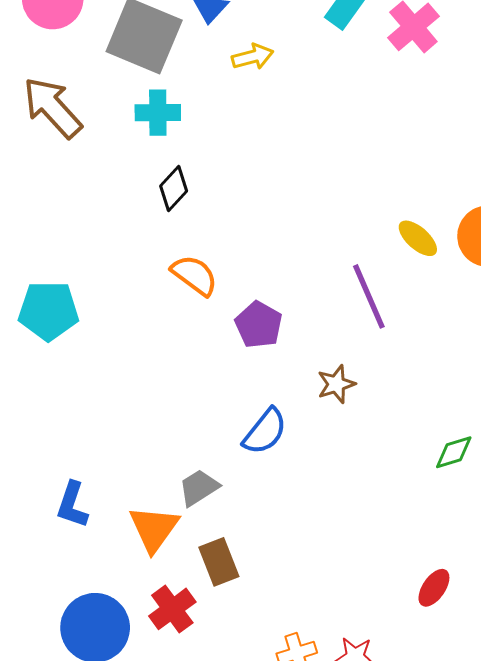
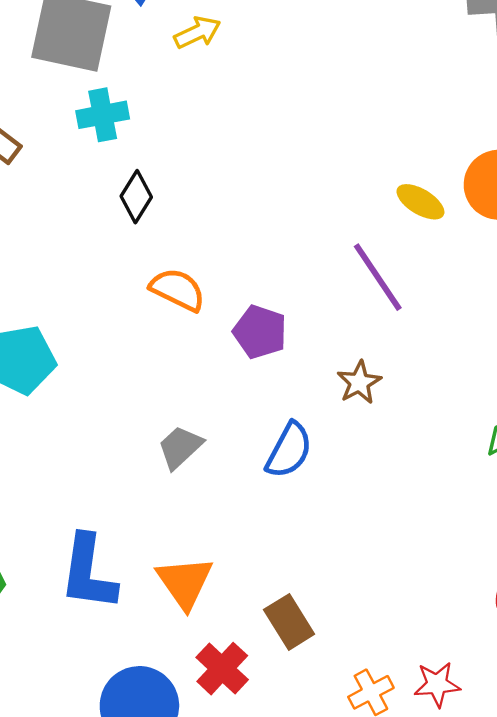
gray trapezoid: (199, 488) -> (180, 447), moved
blue L-shape: (72, 505) -> (88, 573), size x1.5
brown rectangle: (219, 562) -> (289, 622), moved

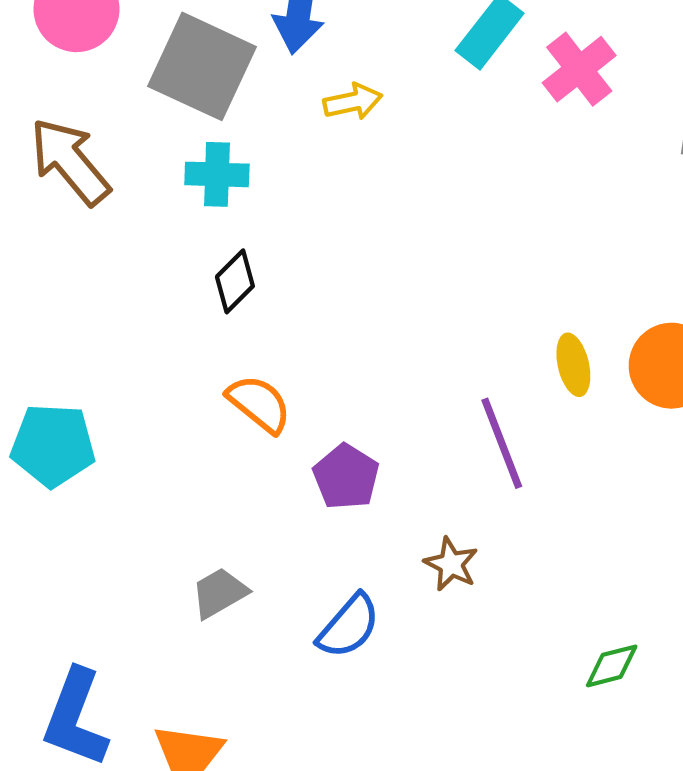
yellow ellipse: (420, 202) -> (573, 365), turned 33
brown star: (359, 382) -> (451, 564), turned -30

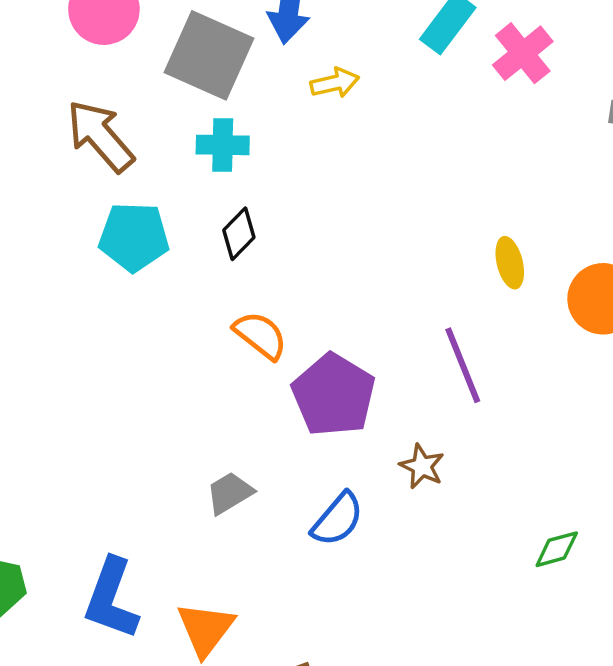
yellow ellipse: (573, 365) -> (510, 263), moved
cyan pentagon: (53, 445) -> (134, 237), moved
purple pentagon: (346, 477) -> (334, 395), size x1.5

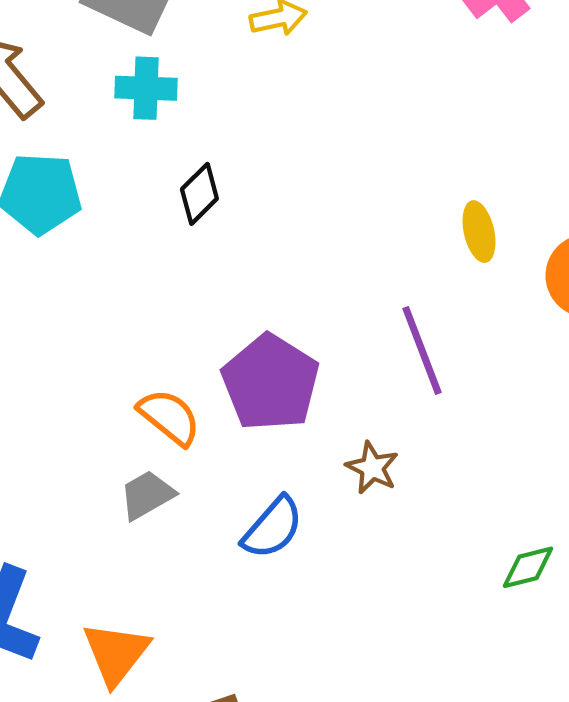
black diamond: (239, 234) -> (199, 194), moved
orange semicircle: (260, 335) -> (169, 417), moved

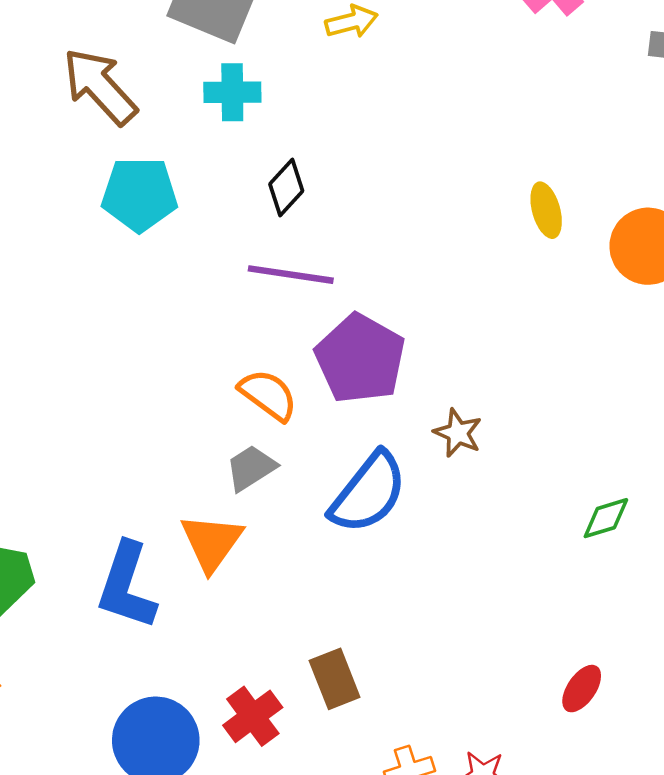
purple line: (422, 350) -> (291, 275), moved, turned -58
blue semicircle: (273, 528) -> (368, 493), size x1.4
orange triangle: (116, 653) -> (212, 542), moved

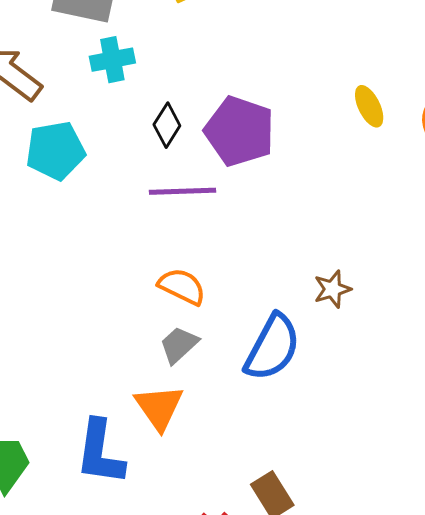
purple pentagon: (360, 359) -> (240, 131), moved
brown star: (458, 433) -> (332, 289), turned -30

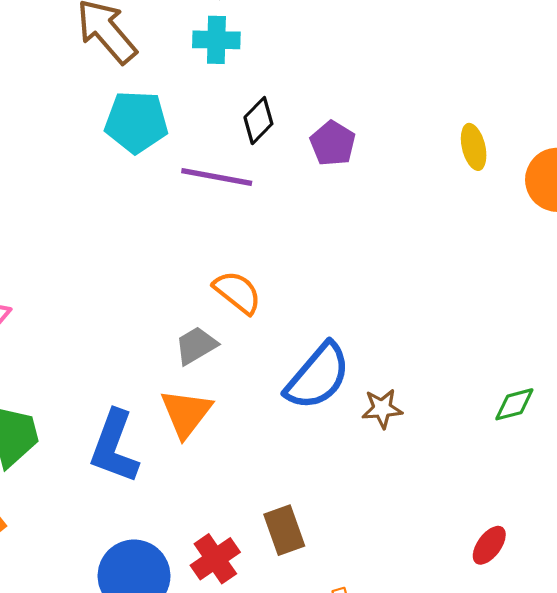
purple pentagon: (240, 131) -> (333, 143), size x0.6
purple line: (182, 191) -> (217, 177), moved
brown star: (332, 289) -> (382, 409), moved
gray trapezoid: (179, 345) -> (196, 345), moved

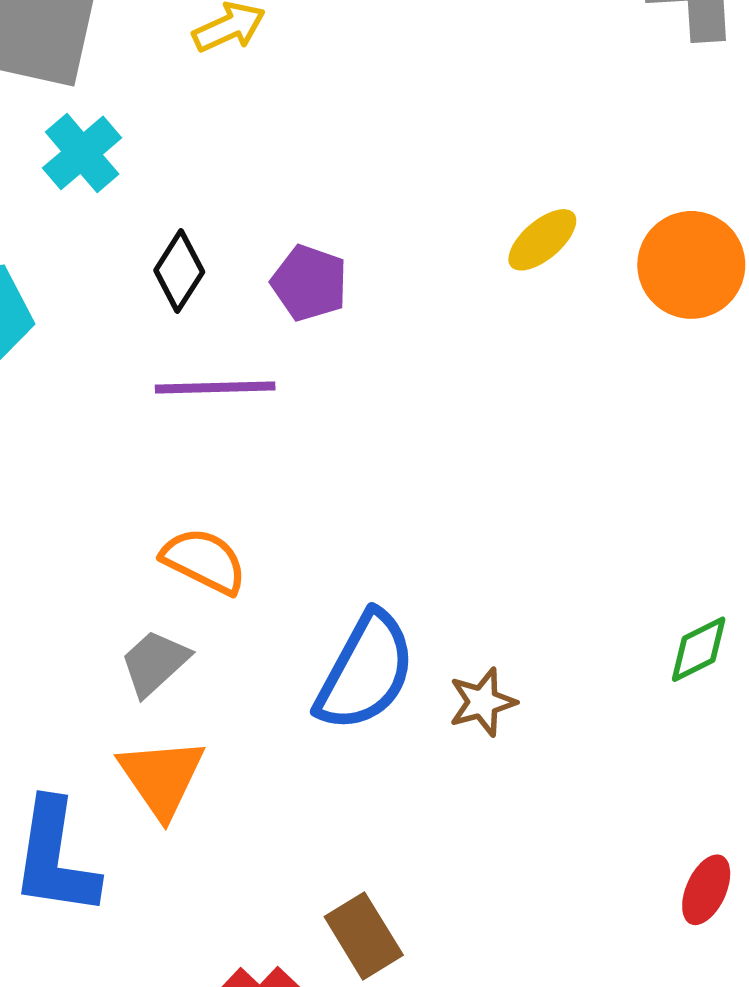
cyan cross: (216, 40) -> (82, 153), turned -30
yellow ellipse: (474, 147) -> (542, 240), turned 75
purple line: (217, 177) -> (215, 388), moved

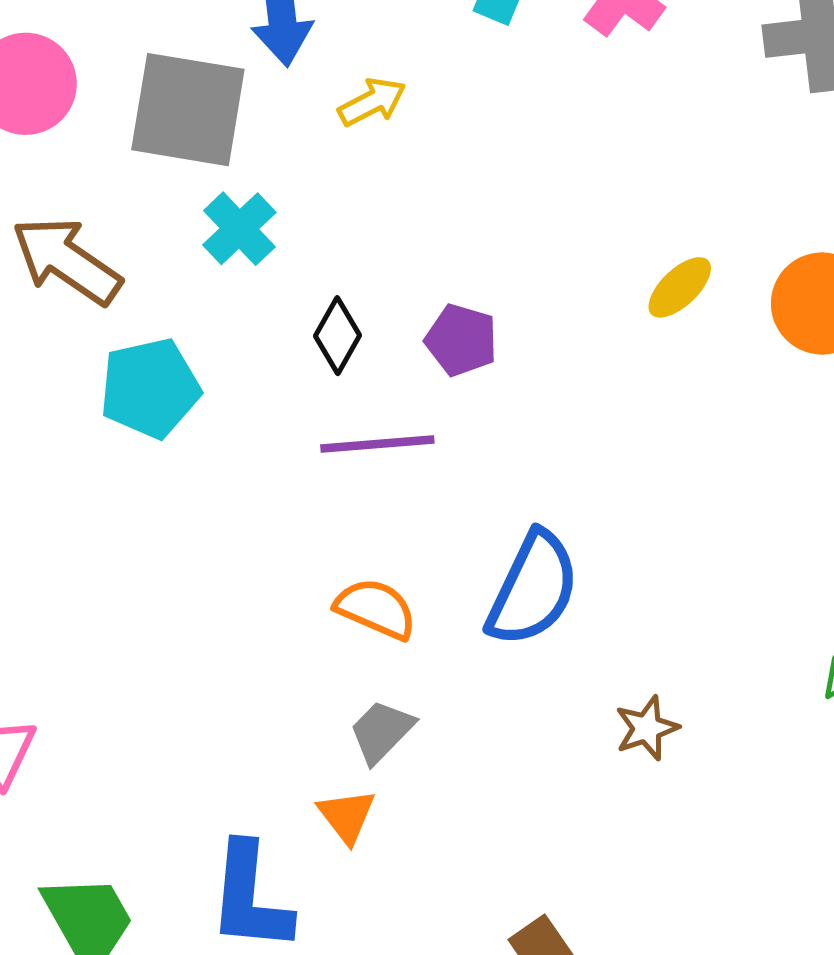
gray trapezoid: (155, 663) -> (382, 731), moved
blue semicircle: (366, 671) -> (533, 589), moved
orange triangle: (162, 777) -> (347, 816), size x0.7

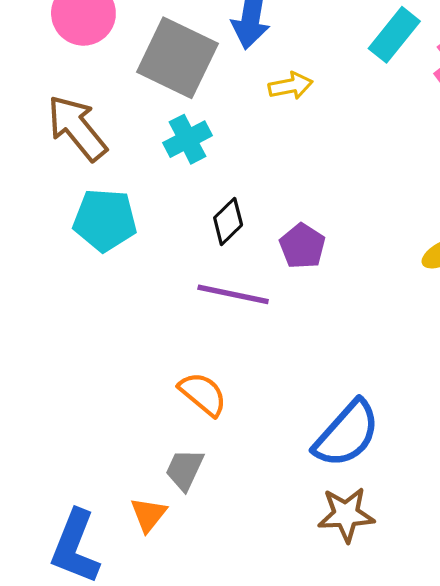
blue semicircle: (533, 589) -> (347, 434), moved
brown star: (647, 728) -> (346, 515), size x1.4
gray trapezoid: (382, 731) -> (185, 469), turned -36

